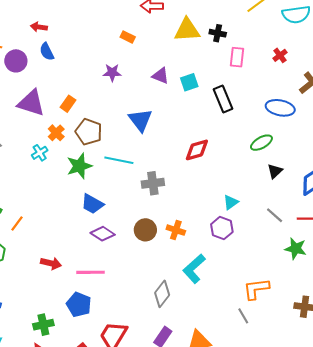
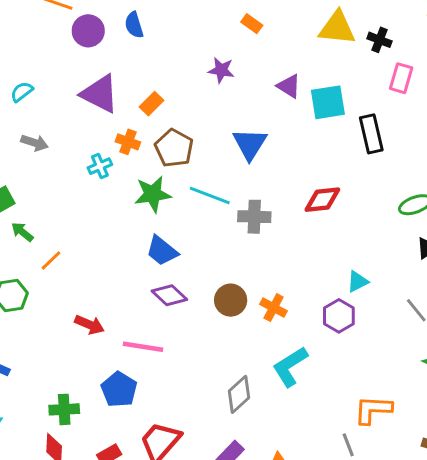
cyan square: (189, 82) -> (328, 102), size x1.4
orange cross: (56, 133) -> (128, 142), turned -35
gray cross: (153, 183) -> (254, 217), moved

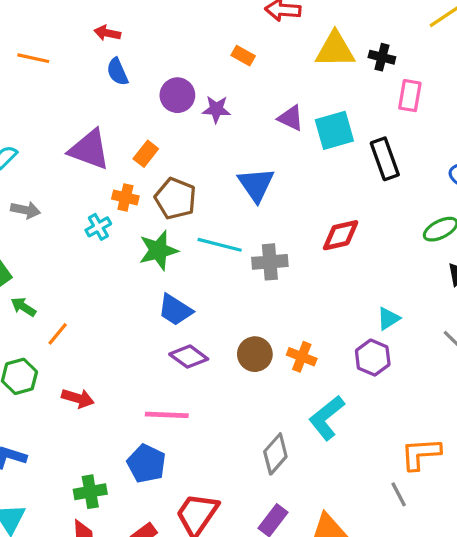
purple circle: (88, 31) -> (177, 95), moved
red arrow: (90, 325) -> (78, 398), moved

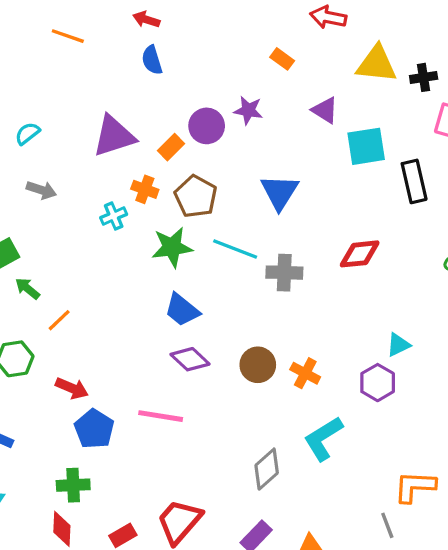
black cross: (382, 57) -> (424, 77), turned -30
purple circle: (177, 95) -> (207, 126), moved
purple triangle: (291, 118) -> (325, 110), moved
purple triangle: (89, 150) -> (114, 136), turned -45
blue pentagon: (146, 464) -> (94, 429), moved

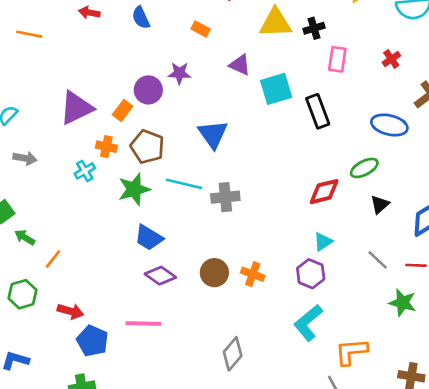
blue semicircle: (152, 60) -> (141, 18), moved
red diamond: (360, 254) -> (324, 192), moved
cyan L-shape: (323, 438) -> (308, 323), moved

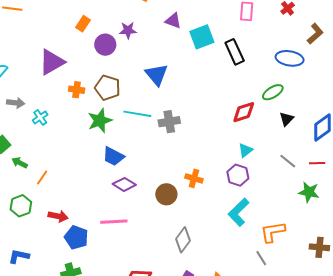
orange rectangle: (123, 111) -> (83, 24), moved
cyan cross: (85, 171) -> (40, 117), moved
brown circle: (214, 273) -> (166, 194), moved

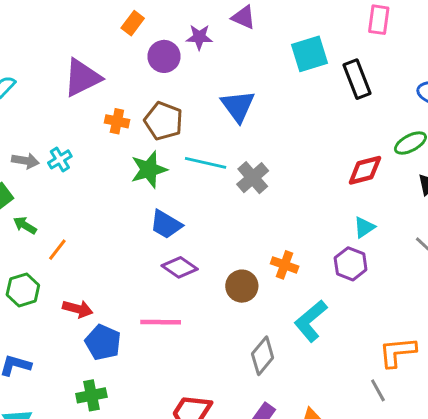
purple triangle: (173, 21) -> (244, 17), moved
gray arrow: (16, 103) -> (25, 161), moved
gray cross: (169, 122) -> (253, 178), turned -35
cyan L-shape: (239, 212) -> (311, 321), moved

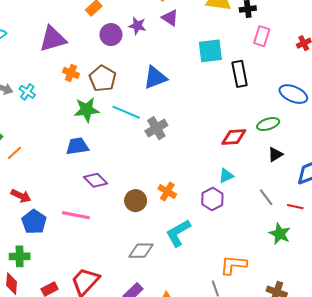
blue triangle: (238, 106) -> (155, 78), turned 35
cyan cross: (60, 159) -> (27, 92), turned -35
blue trapezoid: (166, 224) -> (77, 146), moved, turned 130
gray diamond: (263, 356) -> (141, 251), turned 40

